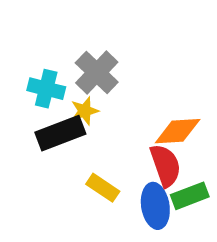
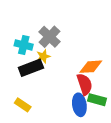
yellow rectangle: (103, 188) -> (23, 105), moved
green rectangle: (190, 196) -> (97, 100), turned 36

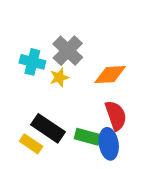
orange diamond: (91, 67) -> (110, 75), moved
black rectangle: (31, 68) -> (48, 128), moved, turned 55
green rectangle: (97, 100) -> (88, 137), moved

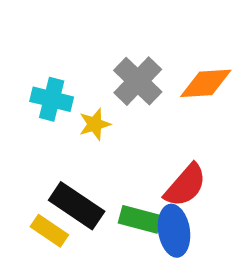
gray cross: (68, 51) -> (138, 81), moved
orange diamond: (110, 75) -> (206, 83), moved
red semicircle: (116, 116) -> (185, 185), turned 60

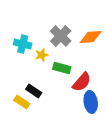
black rectangle: (77, 206) -> (34, 91), size x0.7
green rectangle: (140, 219) -> (62, 68), moved
blue ellipse: (174, 231) -> (91, 102), moved

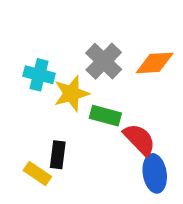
yellow star: (42, 55) -> (71, 93), size x1.5
red semicircle: (82, 82) -> (139, 139), turned -85
black rectangle: (34, 91) -> (58, 155), turned 63

